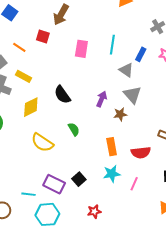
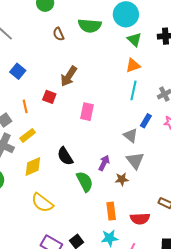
cyan line: (112, 45) -> (133, 90), moved
orange line: (19, 47) -> (25, 106), turned 40
yellow rectangle: (24, 76) -> (28, 135), turned -70
green semicircle: (74, 129) -> (85, 182), moved, size x1.5

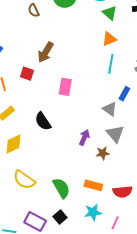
black semicircle: (65, 156) -> (43, 121), moved
green semicircle: (85, 182) -> (61, 188), moved
orange rectangle: (111, 211) -> (93, 185), turned -66

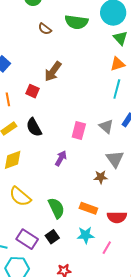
brown semicircle: (34, 11) -> (45, 29), turned -32
pink rectangle: (65, 87) -> (79, 130), moved
gray triangle: (110, 109) -> (106, 126), moved
black semicircle: (43, 121) -> (34, 127), moved
purple arrow: (84, 137) -> (61, 158), moved

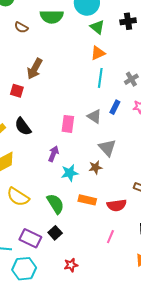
cyan star: (86, 235) -> (70, 173), moved

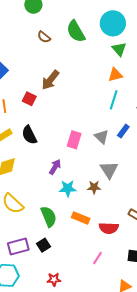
green semicircle: (52, 17) -> (76, 31), turned 50
purple rectangle: (30, 238) -> (18, 246), turned -50

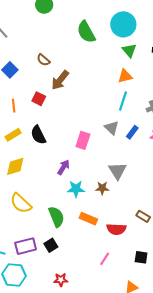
brown semicircle: (44, 37) -> (43, 60), moved
gray triangle: (102, 137) -> (112, 128), moved

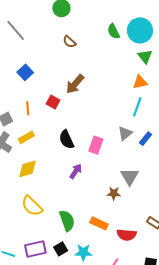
green semicircle: (86, 32) -> (114, 31), moved, size x0.7
brown semicircle: (43, 60) -> (69, 42), moved
gray triangle: (112, 128) -> (125, 133), turned 35
black semicircle: (38, 135) -> (66, 139), moved
cyan star: (76, 189) -> (83, 252), moved

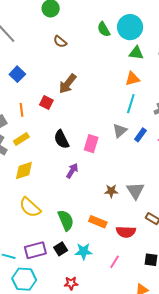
green triangle: (145, 57) -> (136, 53), turned -42
gray triangle: (130, 177) -> (135, 191), moved

